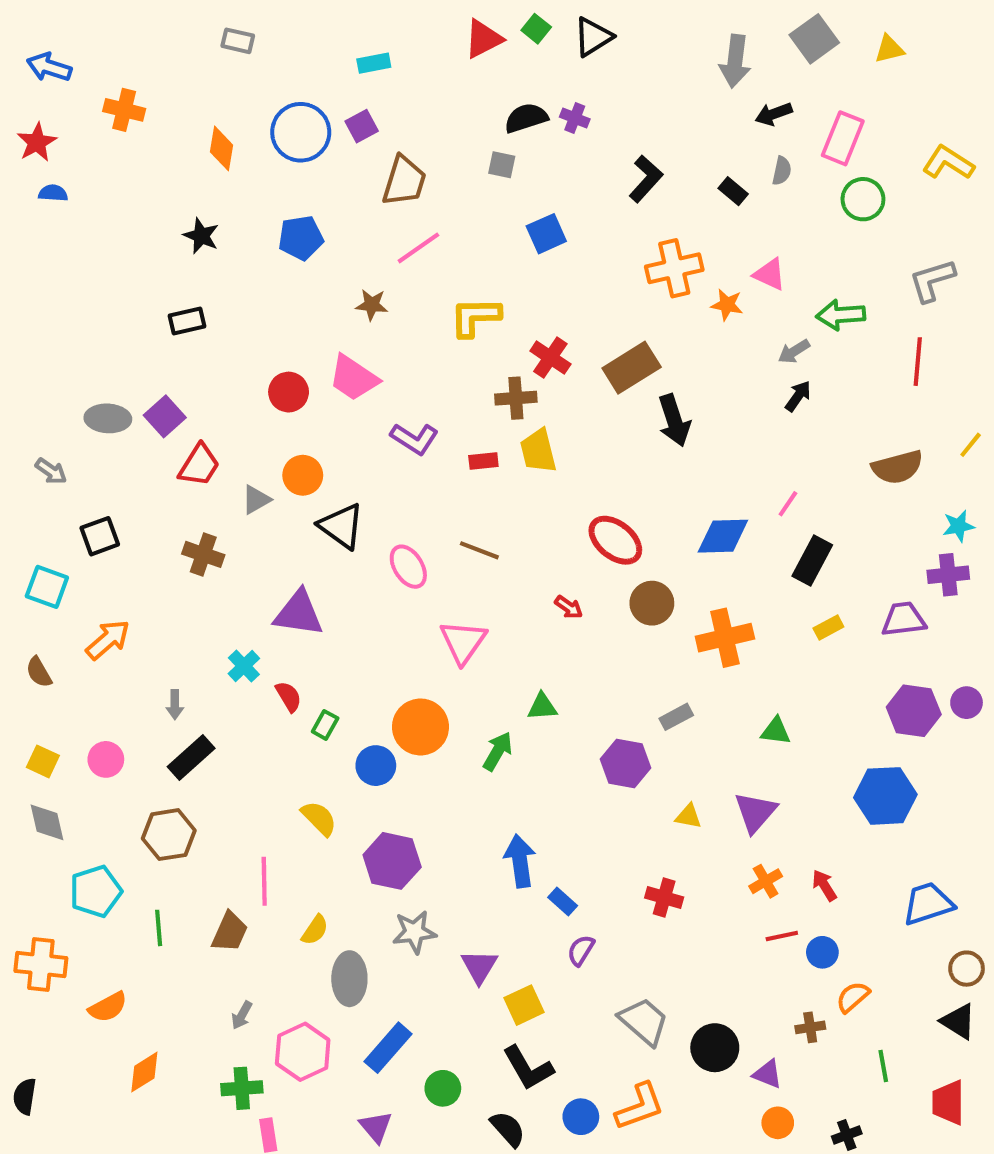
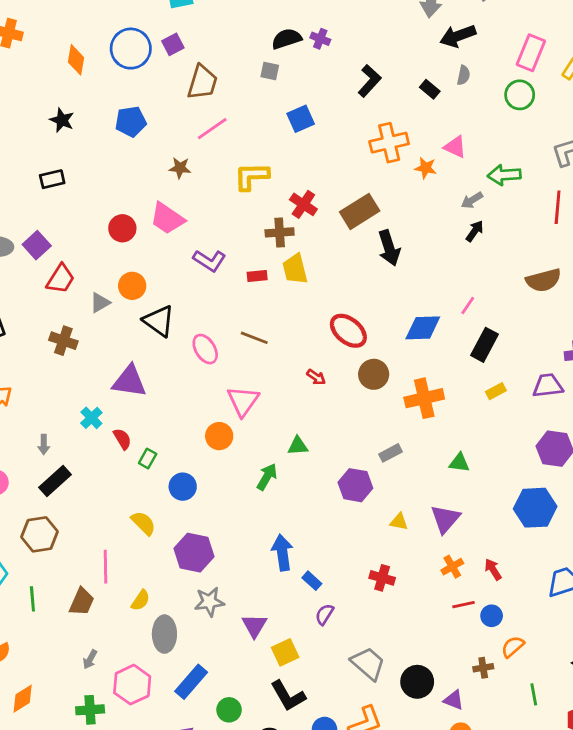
black arrow: (774, 114) -> (458, 36), size x1.4
pink rectangle: (843, 138) -> (531, 53), moved
orange circle: (420, 727) -> (219, 436), moved, size x0.7

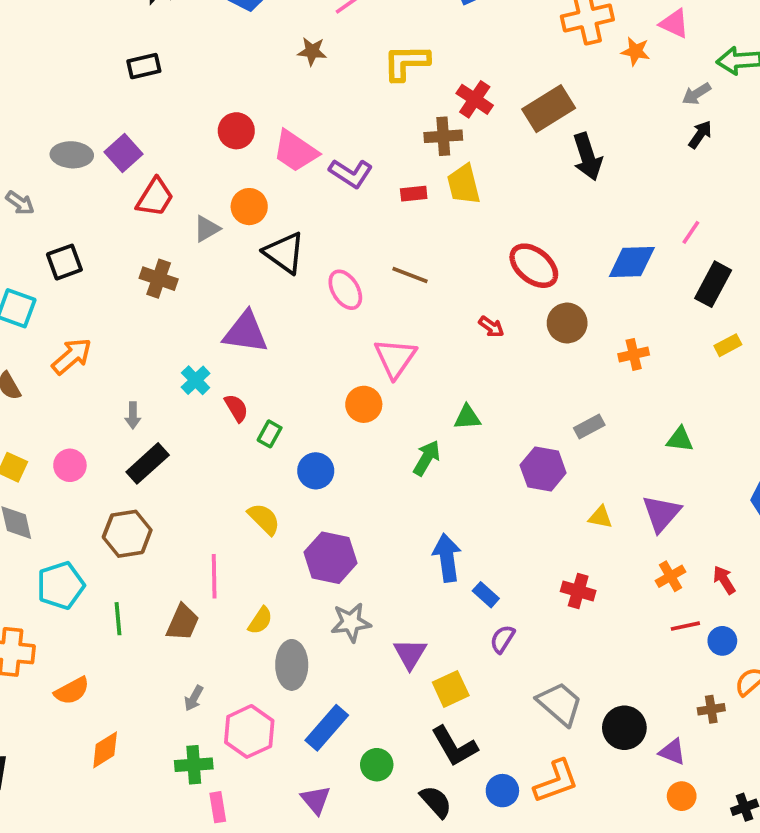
pink trapezoid: (167, 218) -> (295, 151), moved
orange cross: (424, 398) -> (634, 354), size x0.6

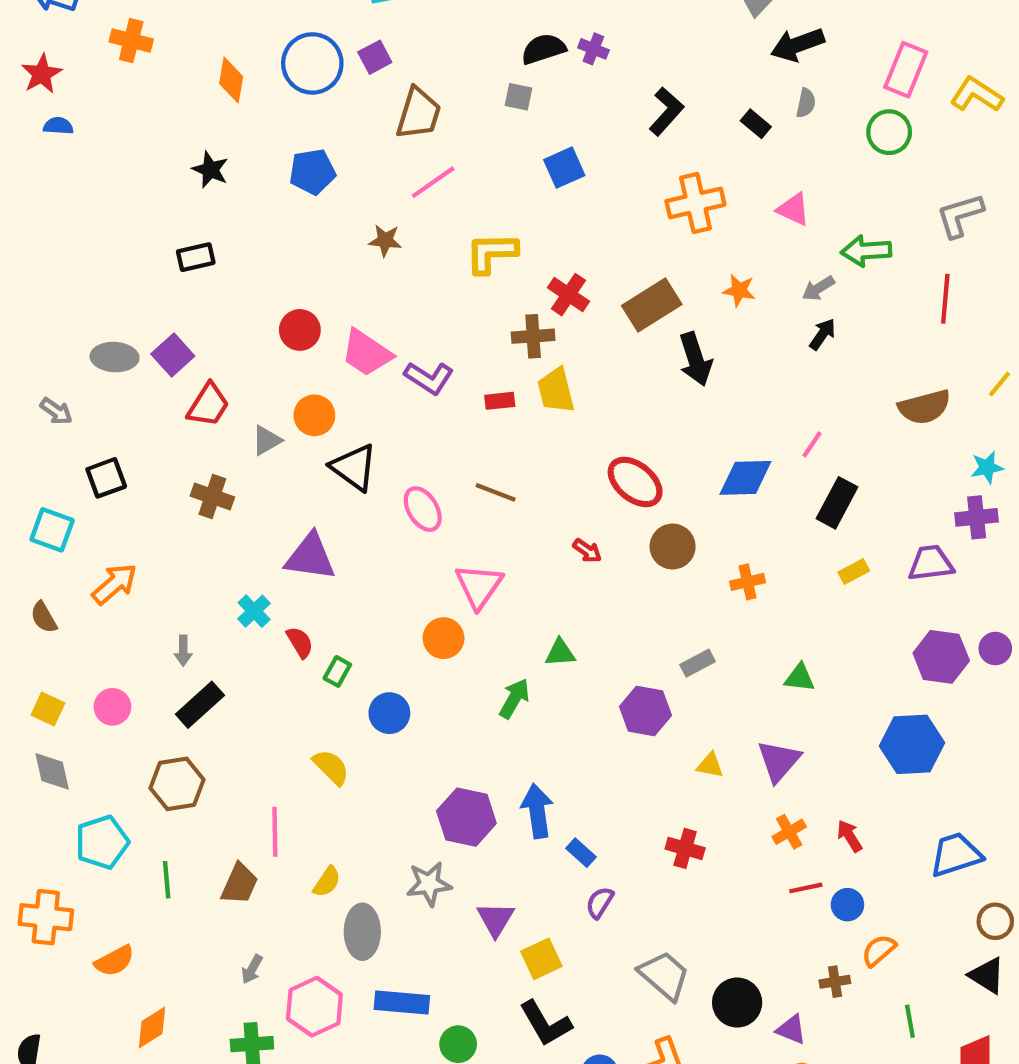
orange star: (635, 51) -> (739, 290), moved
purple hexagon: (331, 558) -> (466, 817), moved
blue rectangle: (327, 728) -> (402, 1003), turned 54

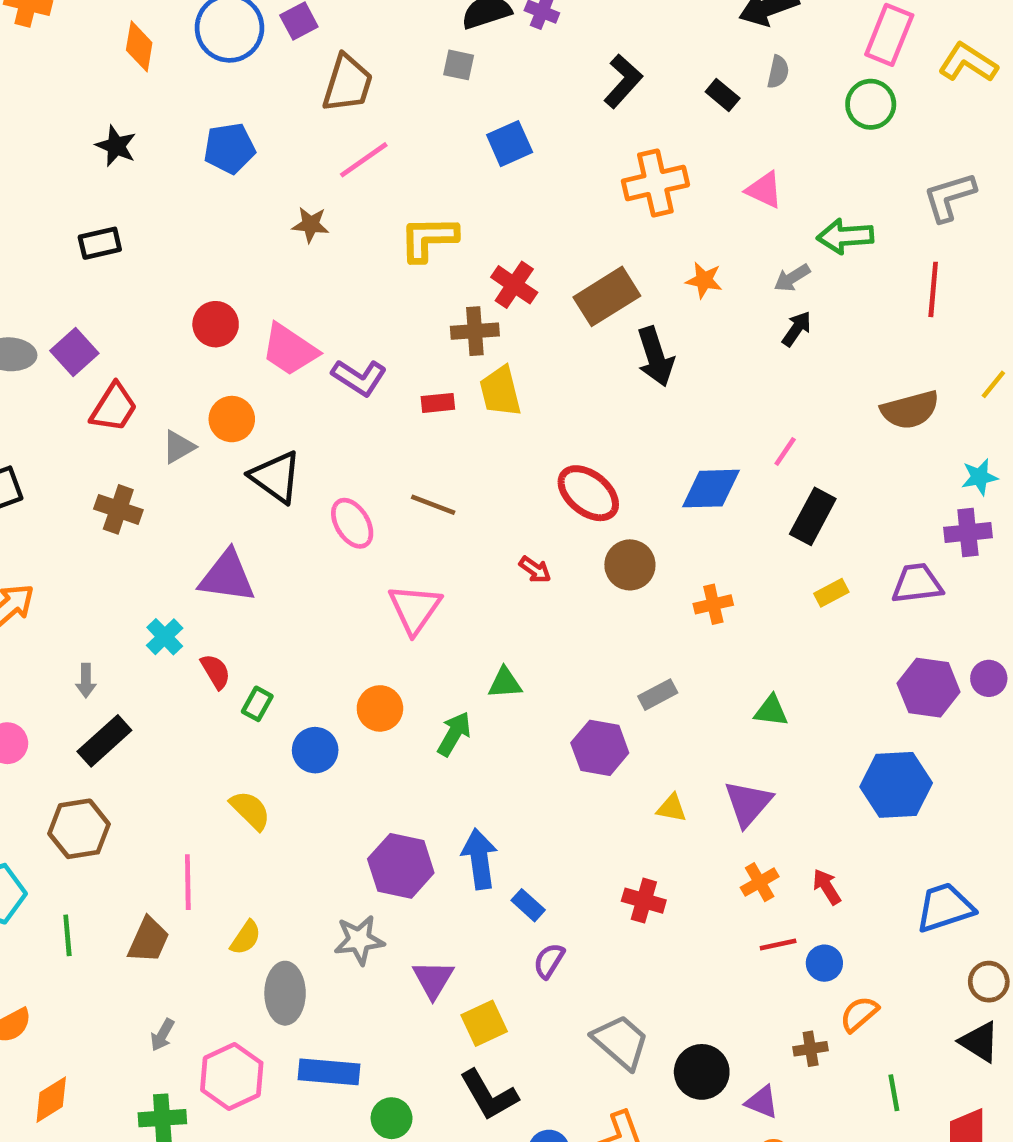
orange circle: (444, 638) -> (380, 708), moved

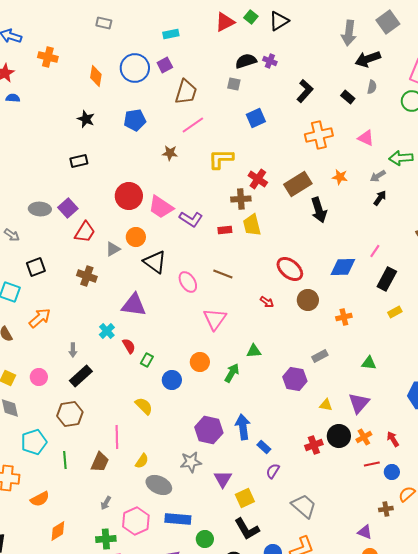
red circle: (216, 324) -> (129, 196), size x1.4
red cross: (644, 901) -> (314, 445), turned -36
gray ellipse: (285, 993) -> (159, 485), turned -65
black circle: (702, 1072) -> (339, 436), moved

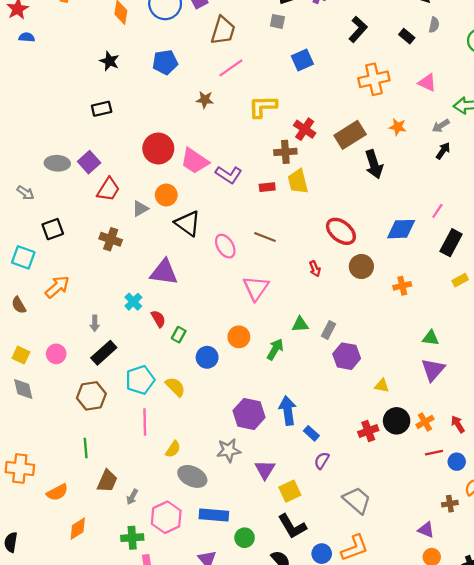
red arrow: (267, 302) -> (315, 269), turned 32
gray rectangle: (320, 356) -> (328, 330), moved, turned -35
purple triangle: (359, 403) -> (433, 370), moved
cyan pentagon: (34, 442) -> (140, 380), moved
brown trapezoid: (100, 462) -> (107, 481), moved

